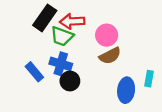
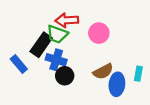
black rectangle: (45, 18) -> (41, 45), moved
brown semicircle: (110, 56) -> (103, 71), moved
blue rectangle: (34, 72) -> (19, 64), moved

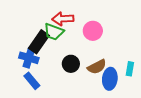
blue cross: (56, 60) -> (29, 58), moved
blue rectangle: (19, 64) -> (32, 81), moved
black circle: (65, 76) -> (71, 64), moved

